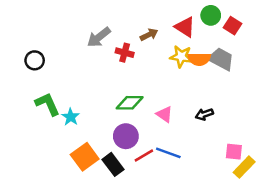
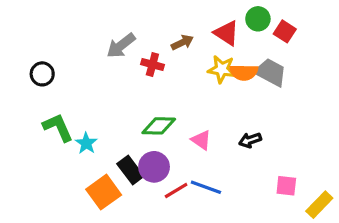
black rectangle: (113, 164) -> (130, 170), moved
yellow rectangle: (244, 167) -> (319, 205), moved

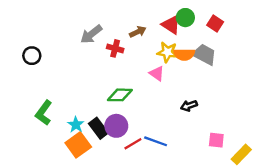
green circle: (258, 19) -> (185, 18), moved
green L-shape: (58, 127) -> (44, 113), moved, turned -120
pink triangle: (201, 140) -> (157, 73), moved
cyan star: (86, 143) -> (76, 125), moved

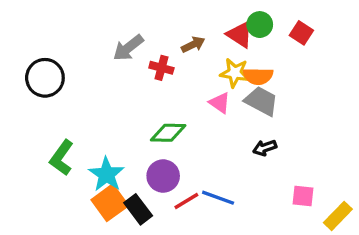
gray trapezoid: (204, 54) -> (261, 101), moved
black circle: (32, 56) -> (45, 78), size x1.5
cyan star: (76, 125) -> (107, 174), size x1.5
black rectangle: (98, 128) -> (138, 209), moved

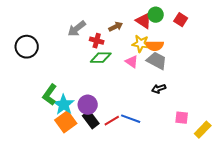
green diamond: (168, 133) -> (101, 58), moved
green L-shape: (62, 158) -> (50, 95), moved
purple circle: (163, 176) -> (88, 105), moved
black rectangle: (138, 209) -> (91, 120), moved

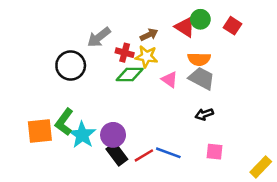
yellow star: (141, 44) -> (146, 57), moved
black circle: (27, 47) -> (71, 66), moved
pink square: (182, 118) -> (214, 152), moved
orange square: (66, 122) -> (40, 131), moved, turned 30

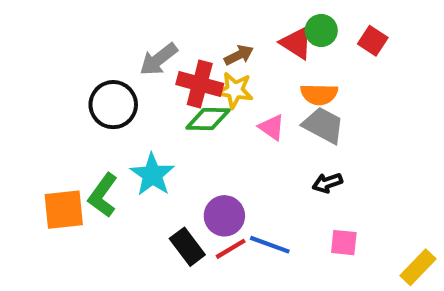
red cross: (125, 53) -> (200, 84), size x1.5
cyan star: (82, 135) -> (152, 175), moved
purple circle: (113, 135) -> (224, 216), moved

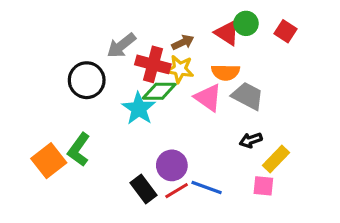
orange semicircle: (319, 94) -> (225, 72), moved
pink triangle: (272, 127) -> (208, 98), size x1.4
cyan star: (152, 175) -> (139, 109), moved
orange square: (64, 210) -> (49, 161), turned -32
yellow rectangle: (418, 267) -> (276, 159), moved

